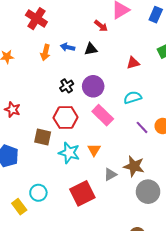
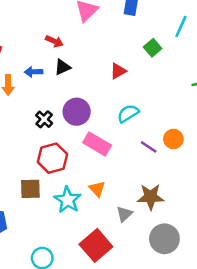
red arrow: (101, 26) -> (54, 41), moved
cyan star: (69, 153) -> (68, 200), turned 30
gray circle: (148, 192) -> (164, 239), moved

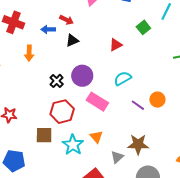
blue arrow: (34, 72) -> (48, 29), moved

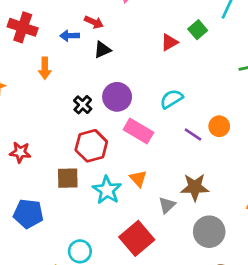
red triangle: (116, 45) -> (169, 42), moved

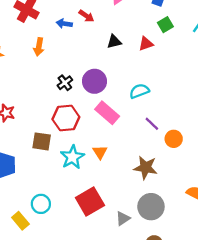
green square: (198, 30) -> (165, 25), moved
black triangle: (102, 50) -> (114, 42), moved
orange circle: (219, 126) -> (174, 139), moved
gray triangle: (167, 205) -> (123, 218), moved

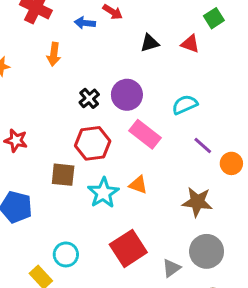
red triangle: (146, 44) -> (190, 44), turned 42
orange triangle: (100, 152) -> (138, 185), turned -35

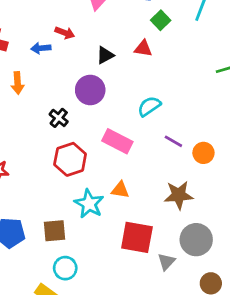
purple circle: (127, 95) -> (90, 90), moved
brown square: (63, 175) -> (54, 231), moved
red square: (128, 248) -> (137, 237), moved, turned -36

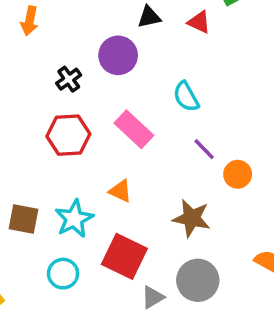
cyan semicircle: (149, 106) -> (186, 97), turned -100
cyan star: (89, 204) -> (74, 219), moved
cyan circle: (65, 268) -> (63, 274), moved

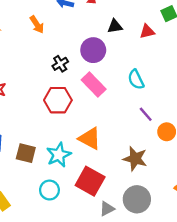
orange arrow: (30, 21) -> (37, 25), turned -48
red triangle: (199, 22) -> (147, 31), turned -42
pink rectangle: (134, 129) -> (94, 85), moved
orange triangle: (120, 191) -> (90, 138), size x1.5

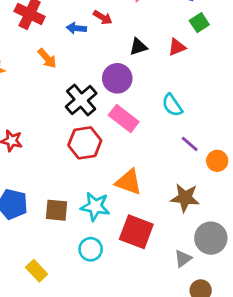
black cross: (60, 64) -> (81, 100), size x1.6
cyan star: (59, 155) -> (95, 206), turned -30
gray circle: (137, 199) -> (211, 238), moved
gray triangle: (107, 209) -> (183, 258), moved

